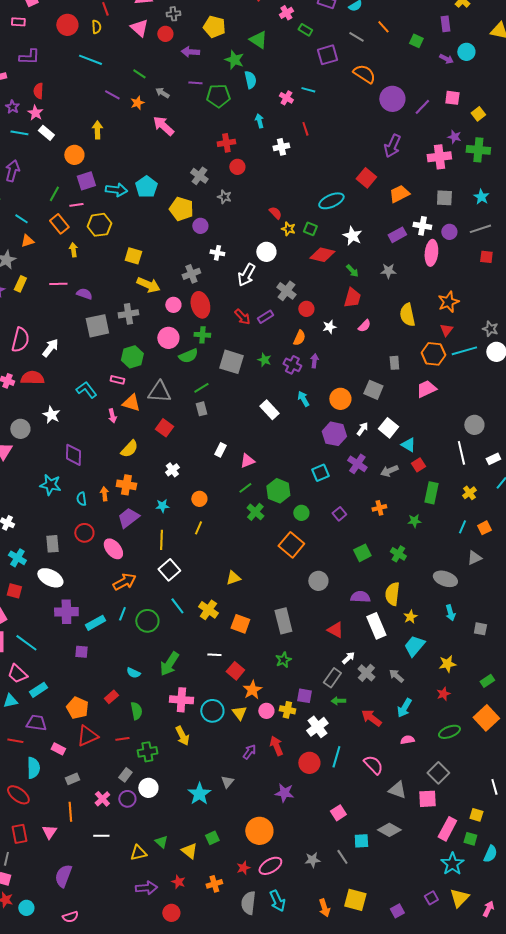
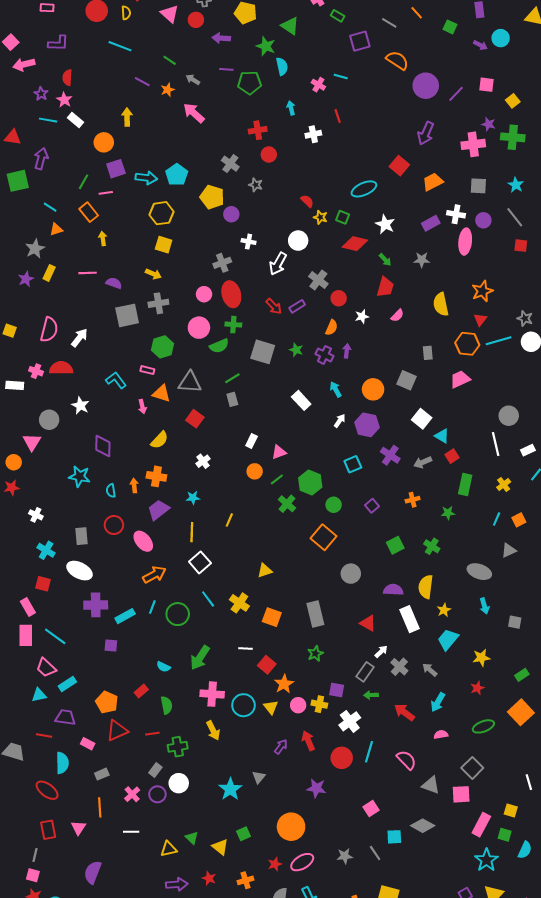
yellow hexagon: (99, 225) -> (161, 213), moved
gray line: (480, 229) -> (515, 217), turned 70
yellow arrow: (148, 285) -> (153, 274), moved, size x0.7
white arrow: (362, 429) -> (340, 421), moved
orange circle: (199, 499) -> (255, 471), moved

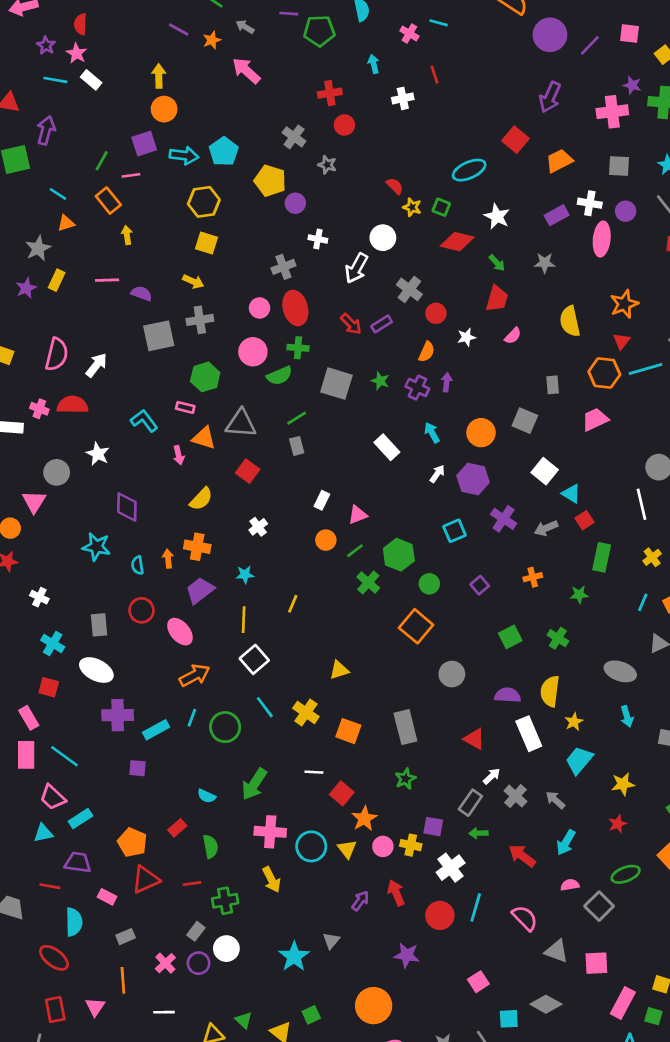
orange circle: (104, 142) -> (164, 109), moved
gray square: (472, 768) -> (599, 906), moved

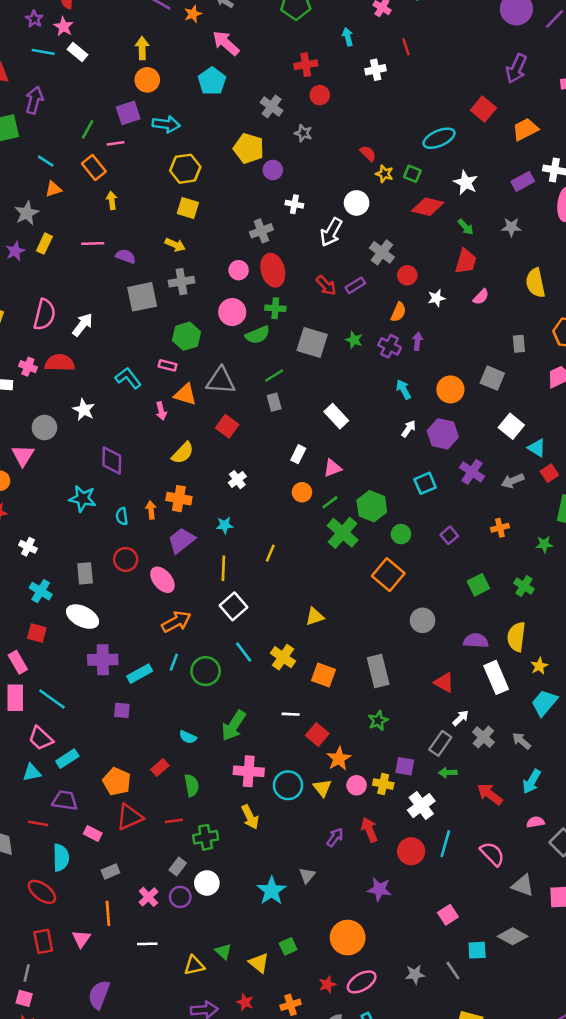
cyan pentagon: (224, 151) -> (212, 81), moved
white rectangle: (387, 447) -> (336, 416), moved
green cross: (368, 583) -> (343, 533), size x1.4

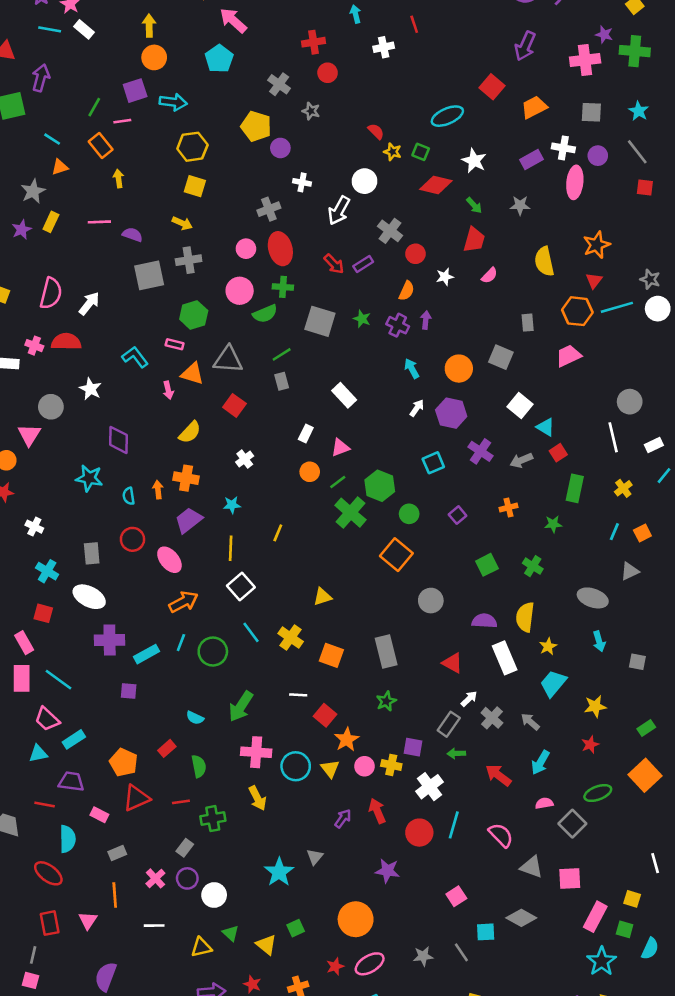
white circle: (207, 883) -> (214, 895), moved

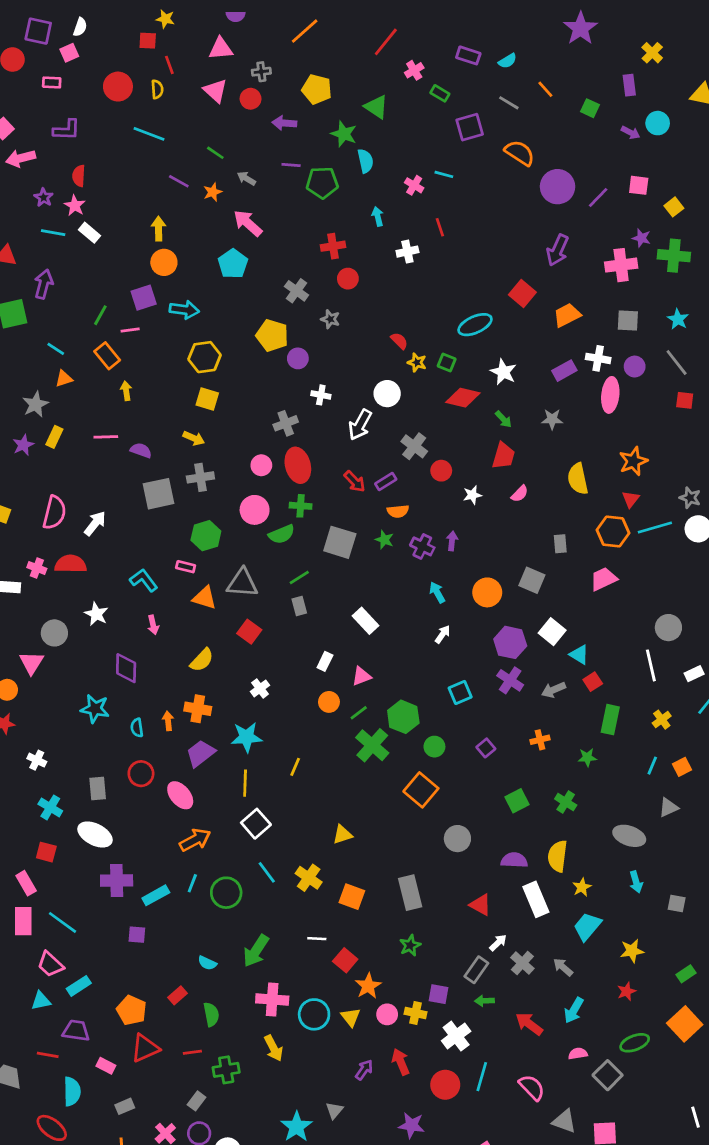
orange semicircle: (407, 291) -> (398, 511), moved, turned 60
pink arrow: (168, 390) -> (153, 625), moved
purple hexagon: (451, 413) -> (510, 642), moved
cyan star: (232, 505) -> (246, 737), size x1.6

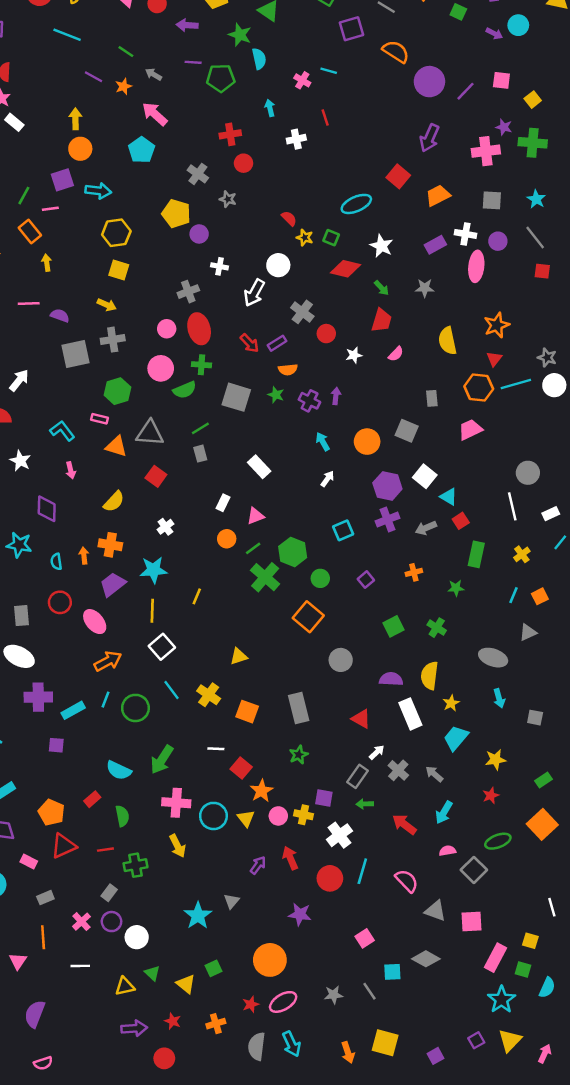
purple cross: (510, 680) -> (387, 520), turned 35
cyan semicircle: (207, 963) -> (119, 770), size x1.5

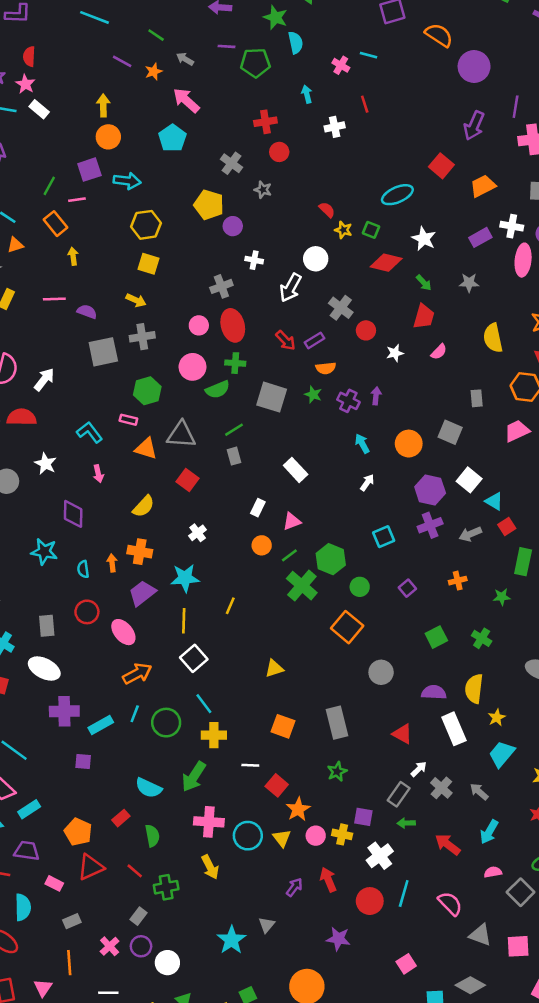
purple line: (465, 91) -> (516, 107), moved, turned -35
yellow cross: (209, 695) -> (214, 735), moved, turned -35
red line: (105, 850) -> (135, 871), turned 49

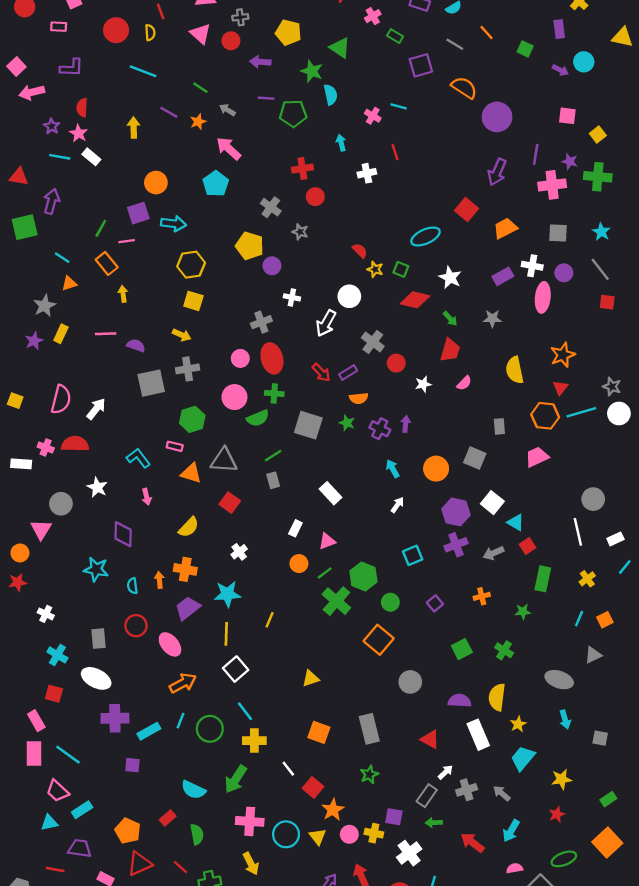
yellow arrow: (103, 105) -> (134, 127), moved
white line: (250, 765) -> (288, 769), turned 49
gray cross: (441, 788) -> (467, 790), turned 30

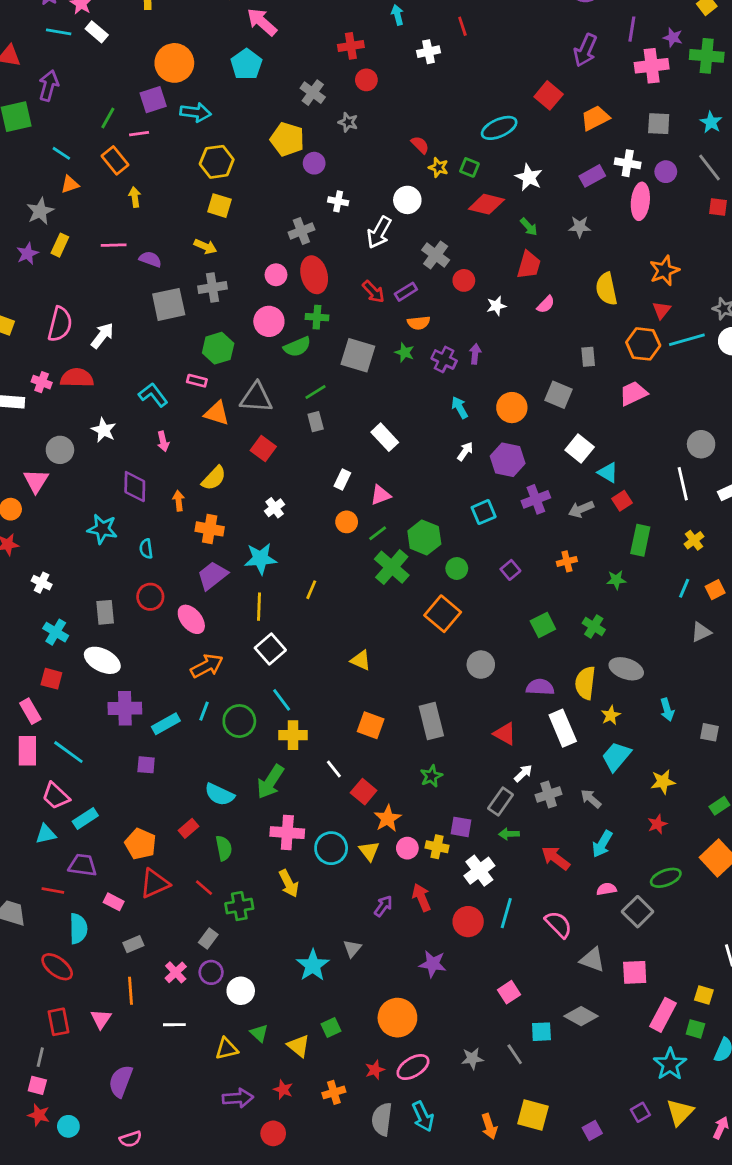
orange circle: (156, 183) -> (174, 63), size x1.4
purple hexagon: (456, 512) -> (508, 460), moved
orange arrow: (159, 580) -> (179, 501), moved
yellow triangle: (311, 678) -> (361, 660), turned 42
gray ellipse: (559, 680) -> (626, 669), moved

